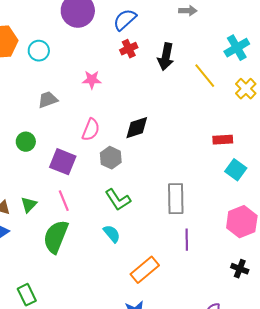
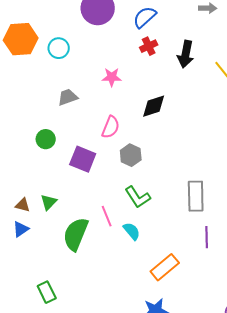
black diamond: (137, 128) -> (154, 106), moved
pink line: (64, 201) -> (107, 216), moved

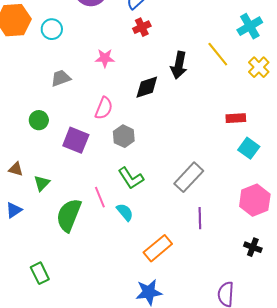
black arrow: (186, 54) -> (179, 65), moved
gray rectangle: (196, 196) -> (189, 177), turned 44
brown triangle: (23, 205) -> (16, 169), moved

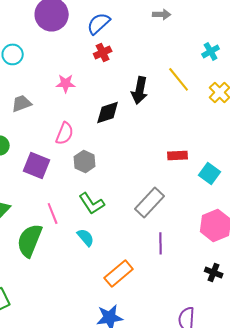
cyan cross: (250, 26) -> (211, 51), size x0.7
red rectangle: (236, 118) -> (178, 155), moved
pink line: (100, 197) -> (53, 213), moved

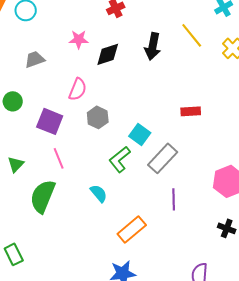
black diamond: (108, 112) -> (108, 54), moved
cyan square: (210, 173) -> (140, 134), moved
green L-shape: (92, 203) -> (120, 159), moved, turned 84
pink line: (53, 213) -> (59, 158), moved

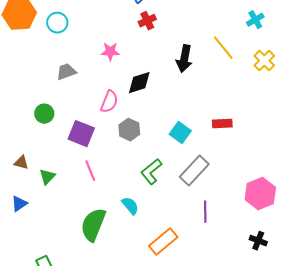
black diamond: (108, 54) -> (139, 83), moved
cyan square: (140, 134) -> (180, 133), moved
green semicircle: (43, 196) -> (93, 225), moved

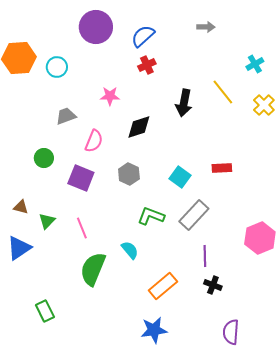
pink semicircle: (109, 102) -> (94, 141), moved
pink line: (90, 171) -> (82, 228), moved
green L-shape: (151, 172) -> (151, 216), turned 60
blue triangle: (19, 204) -> (19, 248), size x1.5
black cross: (258, 241) -> (213, 285), moved

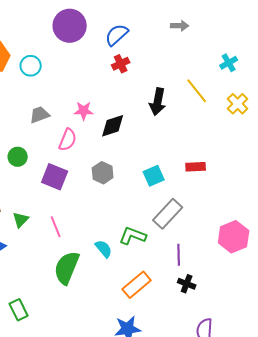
pink star: (110, 96) -> (84, 111), moved
cyan square: (180, 177) -> (154, 176), turned 30
green L-shape: (151, 216) -> (133, 236), moved

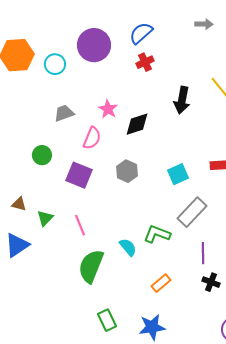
purple circle: (70, 26) -> (94, 45), moved
pink star: (84, 111) -> (108, 109), turned 30
orange rectangle: (137, 285) -> (161, 283), size x0.7
green rectangle: (19, 310) -> (107, 320), moved

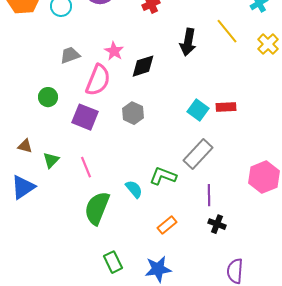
pink semicircle: (92, 138) -> (98, 80), size x1.4
cyan square: (178, 174) -> (198, 110), moved, turned -30

